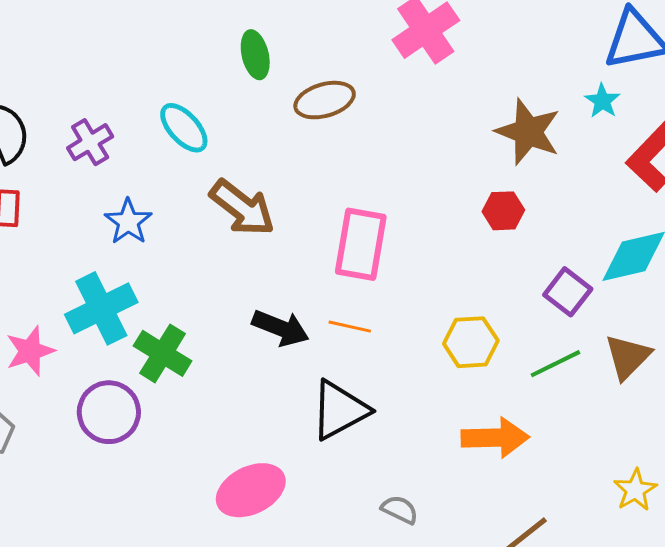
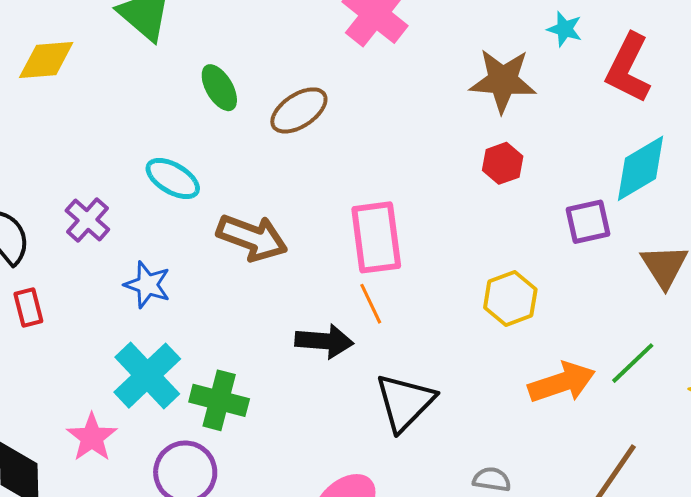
purple square: (568, 292) -> (588, 222), turned -33
orange line: (350, 327) -> (371, 304), moved, turned 69
green line: (555, 364) -> (633, 363), moved

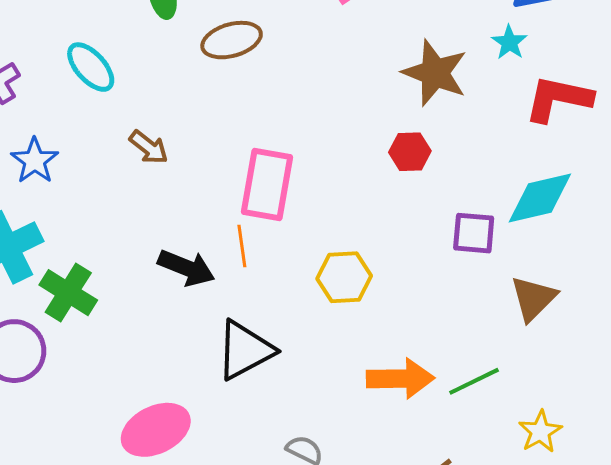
red L-shape: (628, 68) -> (558, 99), turned 58
brown arrow: (252, 238) -> (149, 147), size x0.6
yellow hexagon: (510, 298) -> (344, 277), moved

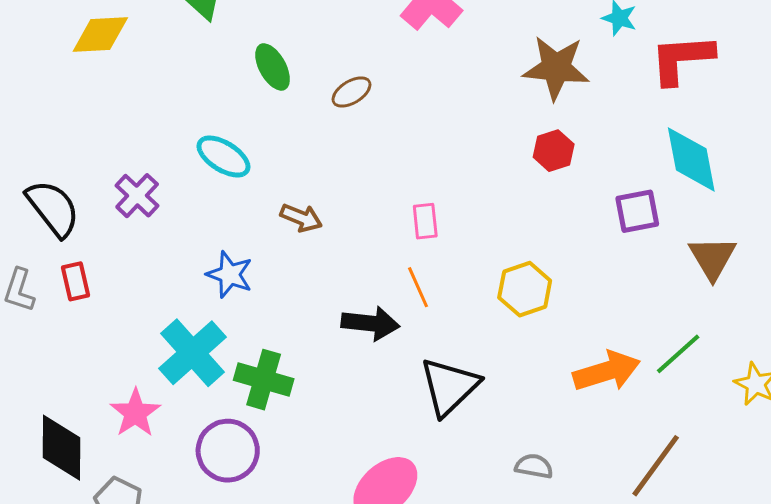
brown ellipse: (232, 40) -> (352, 92), size x0.7
blue star: (35, 161) -> (230, 274), moved
pink rectangle: (267, 184) -> (425, 221), size x0.5
cyan diamond: (540, 198) -> (691, 159), turned -72

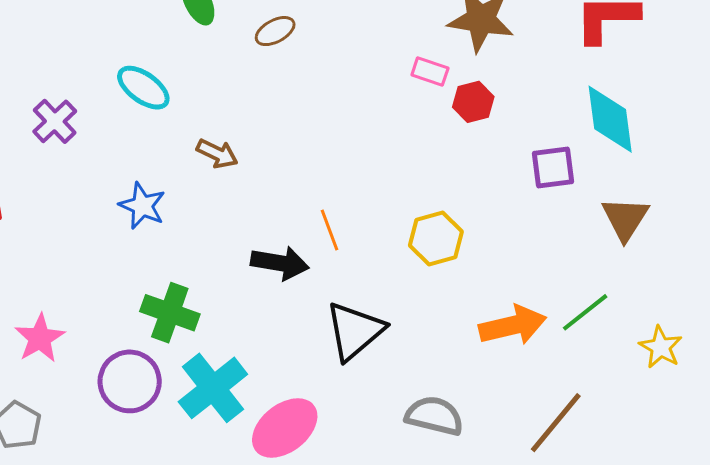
pink rectangle: (425, 221) -> (430, 72), moved, turned -69
cyan cross: (192, 353) -> (213, 388), moved
gray semicircle: (534, 466) -> (434, 416), size x1.5

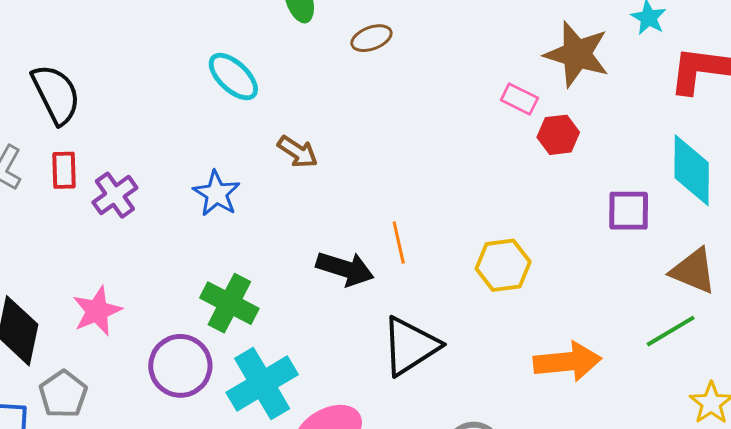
purple cross: (55, 121) -> (115, 195), moved
brown triangle: (625, 219) -> (693, 271), turned -48
green line: (585, 312) -> (671, 331), moved

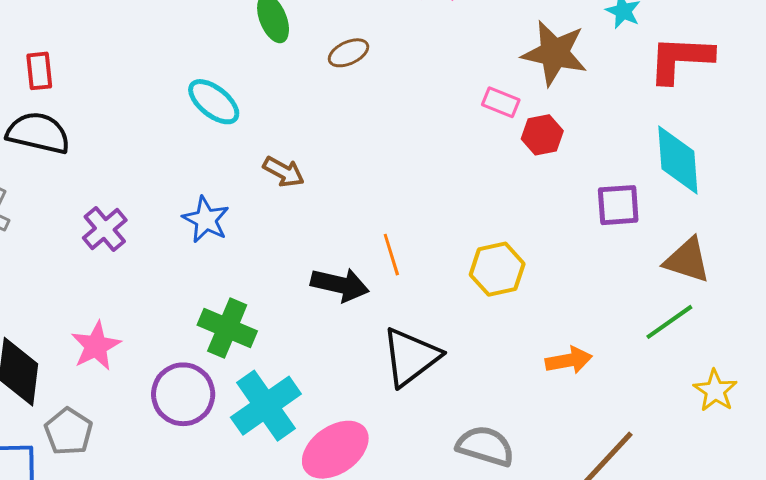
black semicircle: (56, 94) -> (38, 133), turned -46
red rectangle: (64, 170) -> (39, 71), moved
orange arrow: (567, 362) -> (569, 360), size x0.7

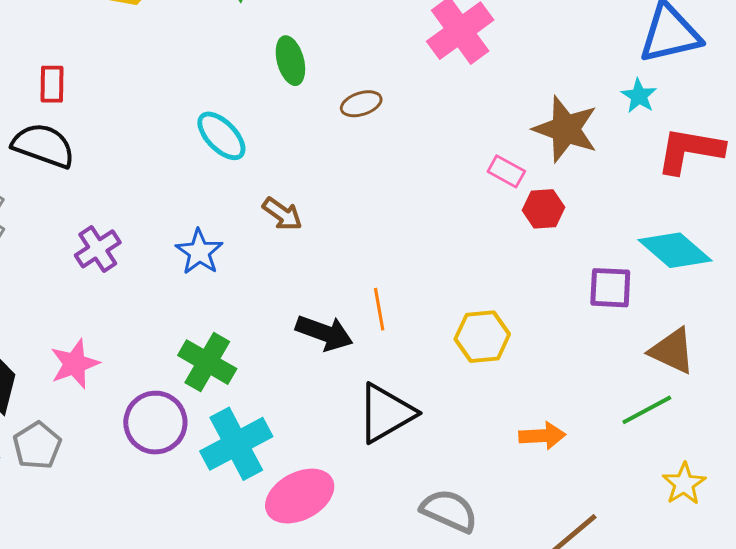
cyan diamond: (678, 160) -> (675, 250), turned -52

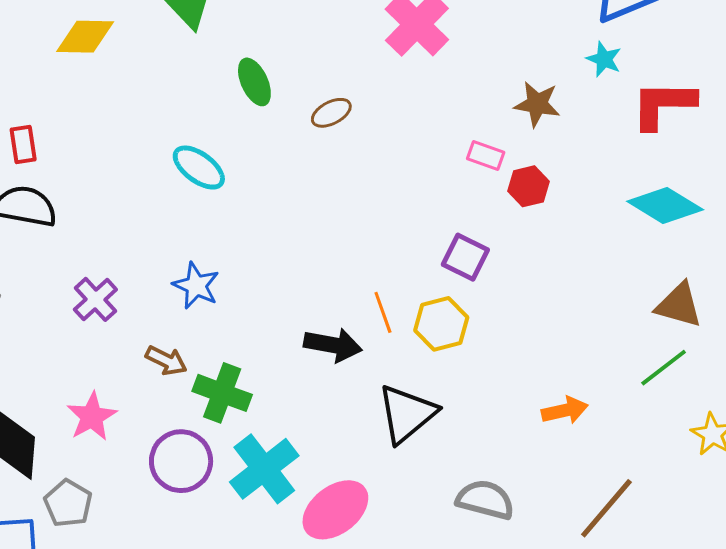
brown star: (566, 129) -> (537, 104), size x0.7
brown arrow: (282, 214) -> (166, 361), moved
purple square: (610, 288) -> (465, 257), moved, turned 33
yellow hexagon: (482, 337) -> (441, 324), moved

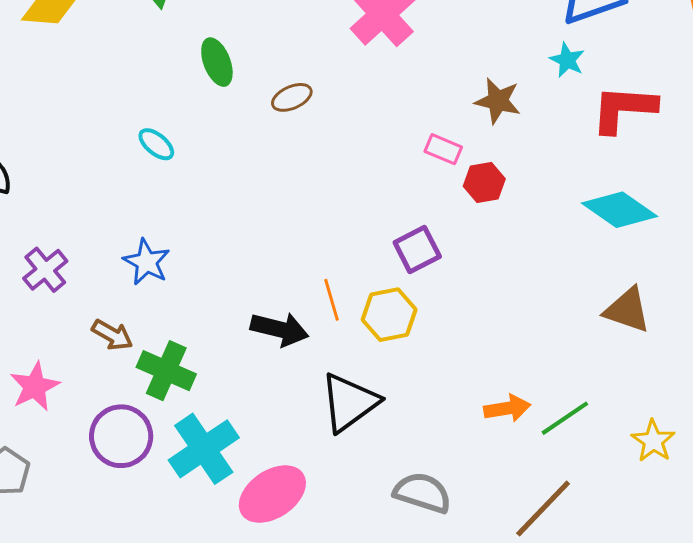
cyan ellipse: (199, 168) -> (156, 144), size x0.7
purple square: (465, 257) -> (417, 249), turned 33
green line: (664, 368) -> (565, 418), moved

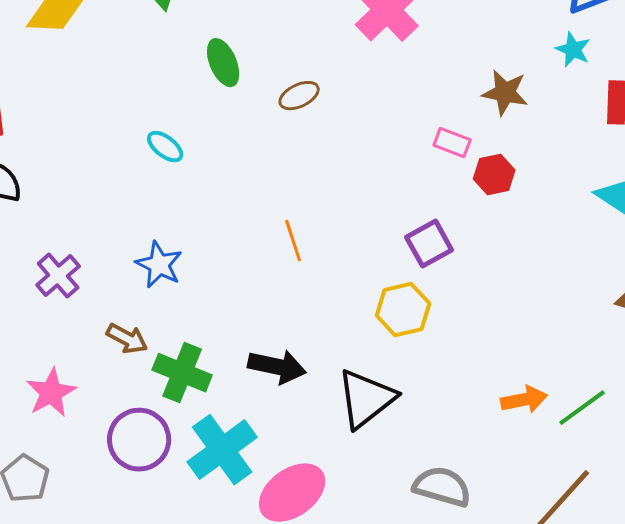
orange line: (332, 300) -> (293, 241), moved
black arrow: (280, 329) -> (277, 367), moved

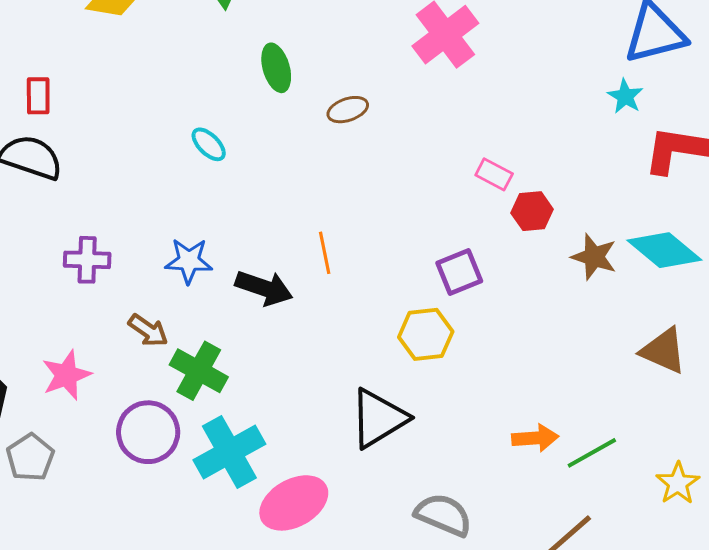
brown star: (505, 93) -> (594, 257), moved
blue star: (159, 265) -> (189, 261), turned -30
purple cross: (58, 276) -> (87, 260), turned 36
black arrow: (277, 367) -> (264, 288), moved

